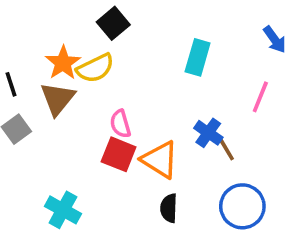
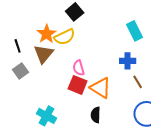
cyan rectangle: (198, 57) -> (135, 31), moved, turned -42
blue cross: (208, 133) -> (128, 61), moved, turned -35
black semicircle: (169, 208) -> (96, 115), moved

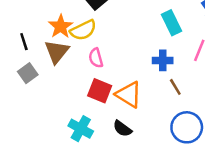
pink semicircle: (79, 68) -> (96, 58), moved
black semicircle: (96, 115) -> (122, 129), turned -56
cyan cross: (47, 116) -> (81, 129), moved

